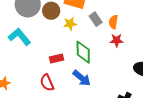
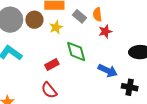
blue arrow: (82, 78) -> (108, 71), moved

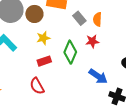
yellow star: (56, 27) -> (43, 38), moved
red star: (105, 31) -> (92, 41), moved
green diamond: (76, 51) -> (70, 52), turned 30

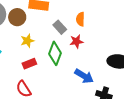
gray rectangle: (79, 18) -> (60, 27), moved

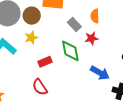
yellow star: (27, 41) -> (31, 38), moved
green diamond: (55, 53) -> (70, 51), turned -30

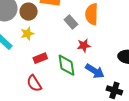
orange semicircle: (95, 16) -> (92, 14), size x1.5
red star: (91, 38) -> (84, 46), moved
green diamond: (70, 51) -> (66, 65), moved

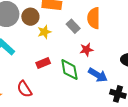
yellow star: (27, 34) -> (44, 32), moved
red semicircle: (34, 83) -> (24, 89), moved

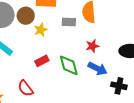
gray rectangle: (73, 26) -> (69, 22), turned -40
red star: (86, 50) -> (92, 46), moved

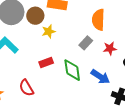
gray rectangle: (69, 22) -> (86, 43), moved, turned -56
red star: (92, 46) -> (110, 48), moved

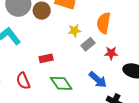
yellow star: (49, 31) -> (75, 31), moved
green diamond: (72, 70) -> (61, 83), moved, turned -35

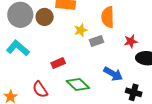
gray rectangle: (88, 44) -> (97, 41), turned 32
red star: (111, 53) -> (131, 41), moved

